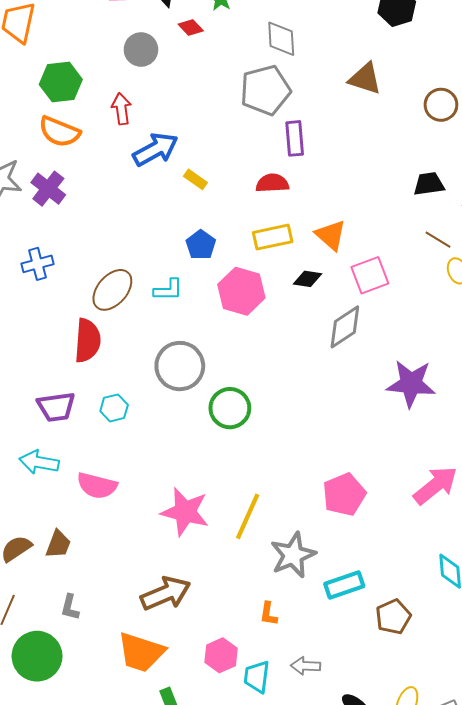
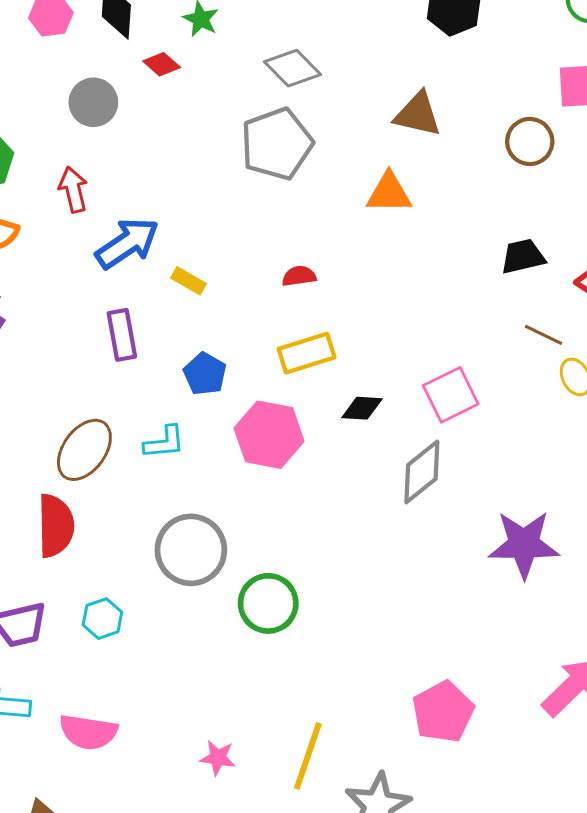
gray diamond: (281, 39) -> (292, 68), turned -36
purple rectangle: (295, 138) -> (122, 335), moved
red semicircle: (272, 183) -> (299, 276), size x0.7
orange triangle: (331, 235) -> (389, 193), moved, turned -36
pink star: (185, 512) -> (218, 758), size x0.5

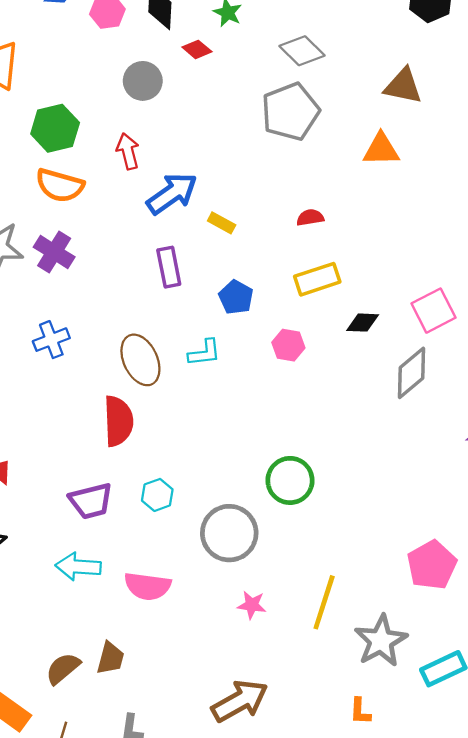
pink hexagon: (269, 435) -> (288, 345), size x0.6
brown ellipse: (84, 450) -> (140, 360), turned -60
gray circle: (191, 550) -> (229, 533), moved

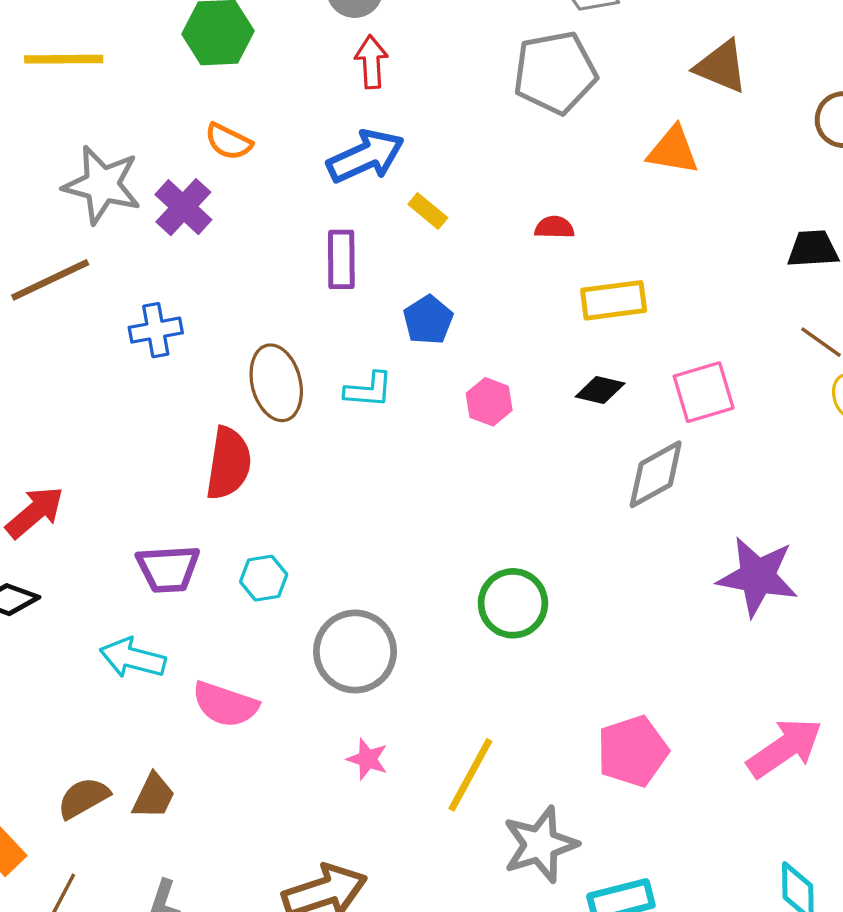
red arrow: (128, 151) -> (371, 62), moved
orange semicircle: (60, 185) -> (229, 142), moved, size x0.7
yellow rectangle: (317, 279) -> (614, 300), moved
green circle: (290, 480) -> (513, 603), moved

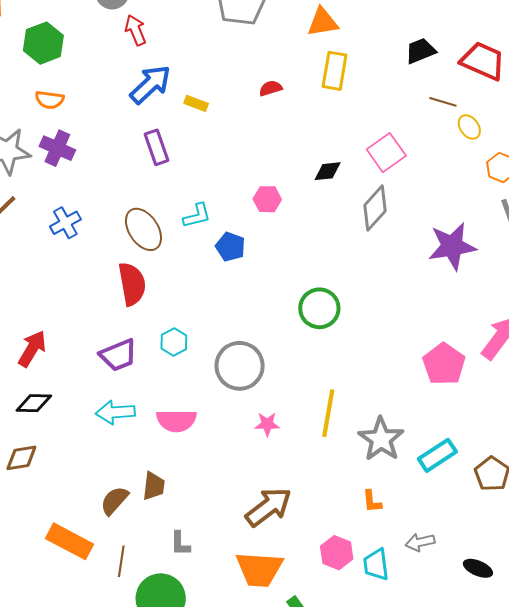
orange semicircle: (229, 142) -> (50, 100), moved
yellow rectangle: (614, 300) -> (335, 71), moved, turned -54
blue pentagon: (428, 320) -> (230, 247), moved
pink pentagon: (633, 751) -> (444, 364), moved

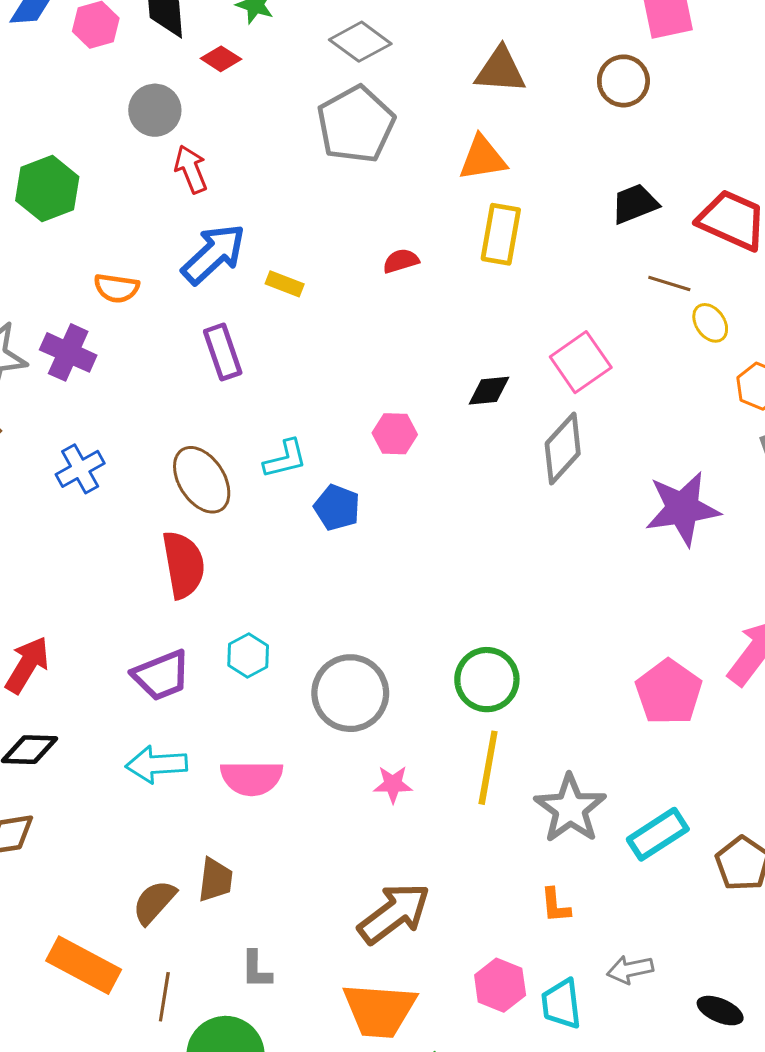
orange semicircle: (50, 100) -> (116, 288), moved
green circle: (319, 308) -> (487, 680), moved

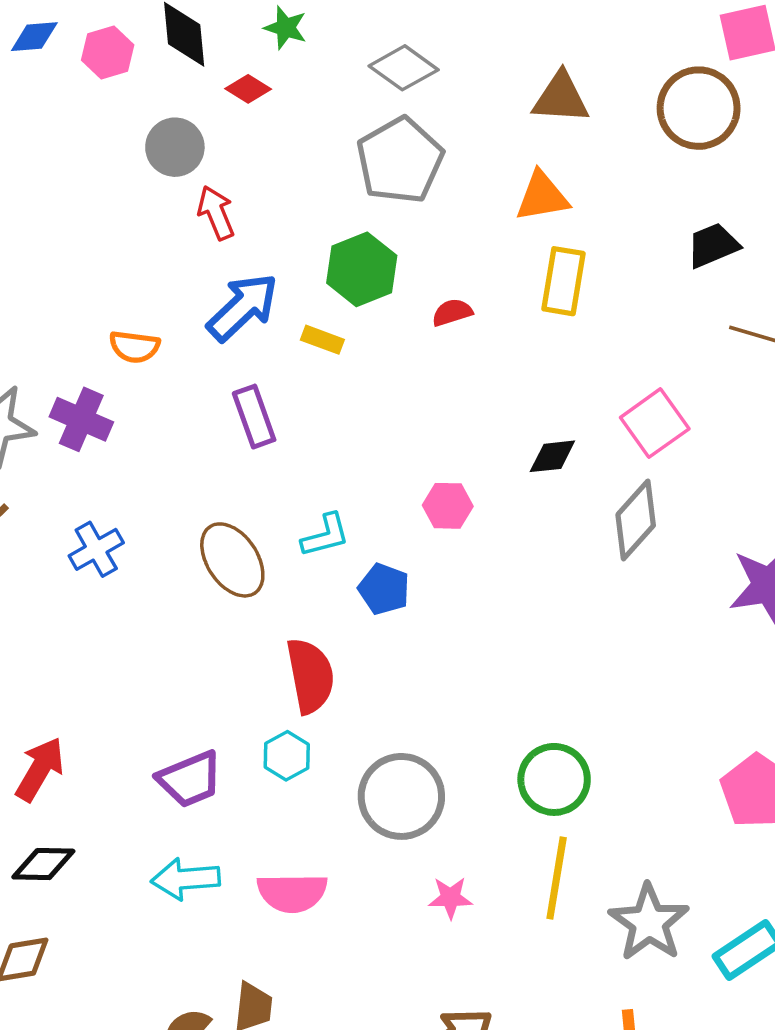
brown circle: (623, 81) -> (699, 108), size x1.4
green hexagon: (47, 189) -> (362, 269), moved
red semicircle: (183, 565) -> (310, 676), moved

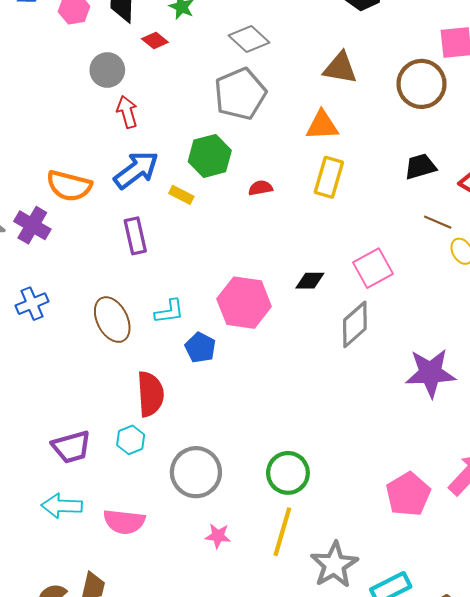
orange semicircle: (134, 347) -> (69, 186), size x1.5
pink hexagon: (448, 506) -> (244, 303), size x1.8

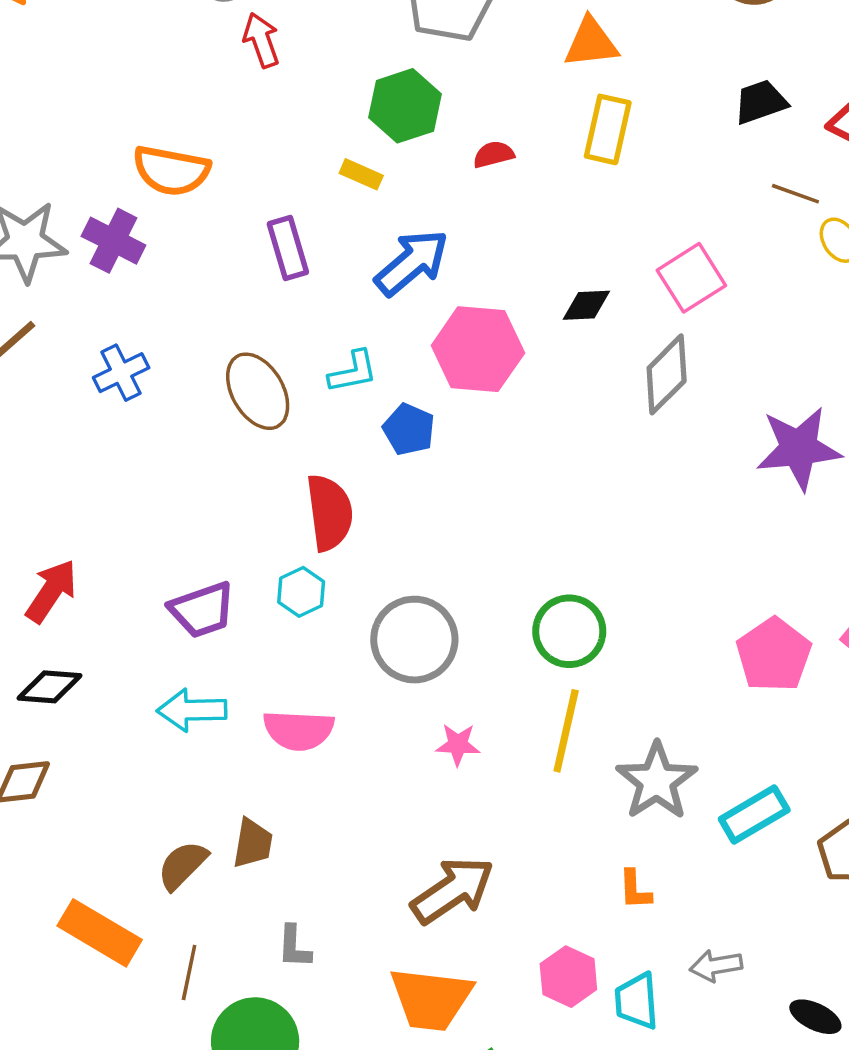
blue arrow: (136, 170) -> (412, 263), moved

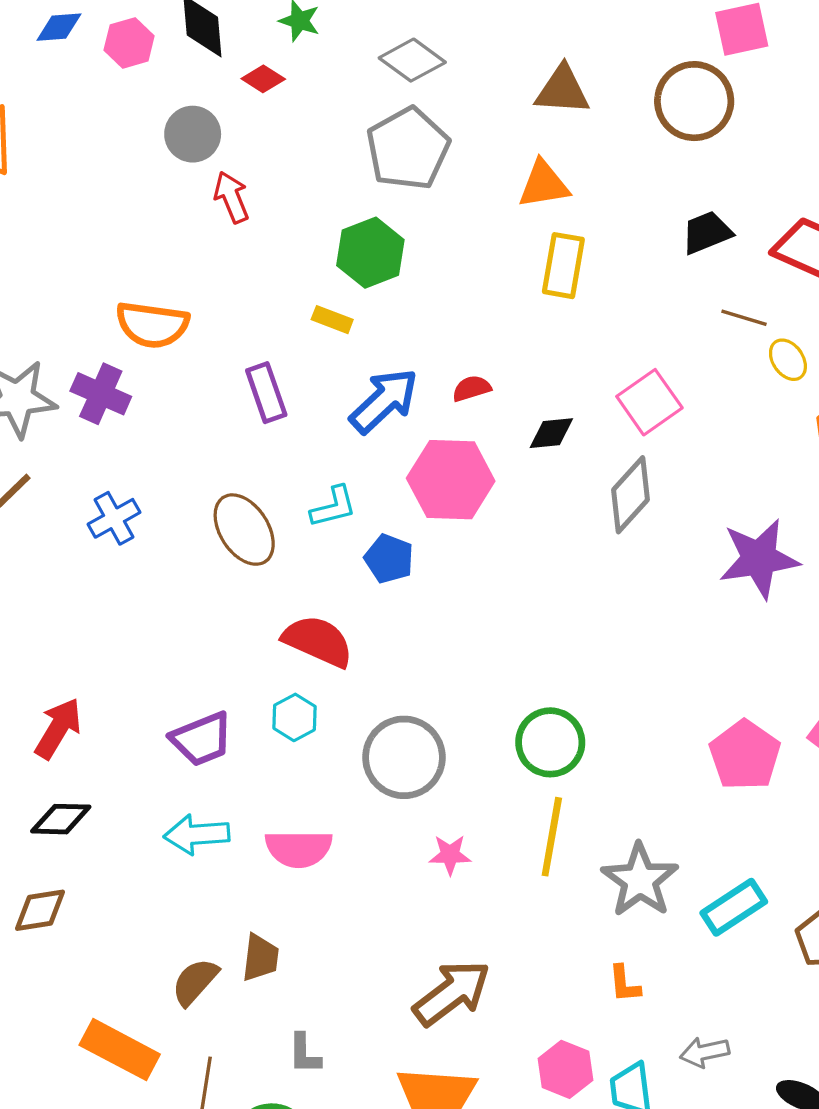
red semicircle: (494, 154) -> (472, 388), moved
red semicircle: (329, 513) -> (318, 641), turned -56

